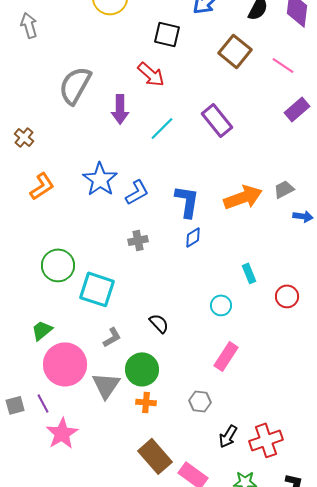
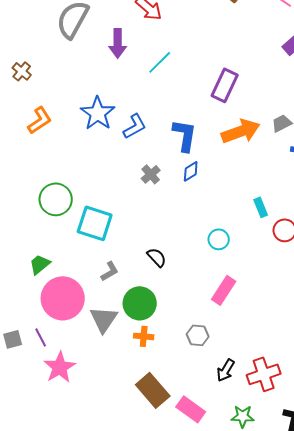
purple rectangle: (217, 120) -> (225, 85), moved, turned 64
gray cross: (138, 240) -> (151, 174), moved, turned -30
cyan rectangle: (249, 273) -> (261, 207), moved

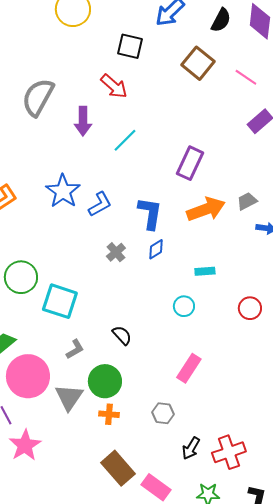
cyan rectangle: (261, 207) -> (205, 271), moved, turned -72
cyan circle: (219, 239) -> (184, 306), moved

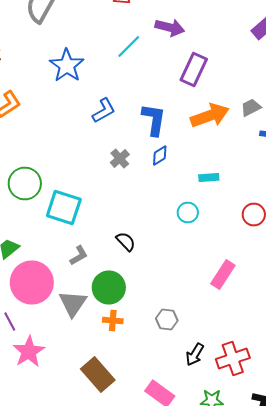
purple arrow: (83, 121) -> (170, 28), moved, turned -76
blue star: (63, 191) -> (67, 66), moved
pink rectangle: (189, 368) -> (223, 274), moved
brown rectangle: (118, 468) -> (98, 374), moved

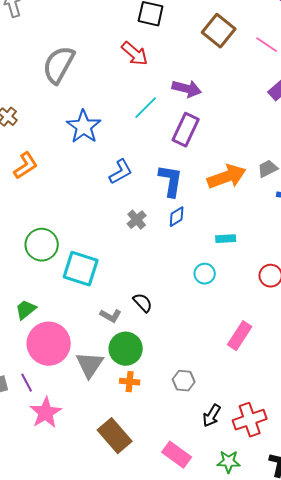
purple rectangle: (194, 70) -> (186, 130), moved
gray L-shape: (79, 256) -> (111, 316), moved, turned 60

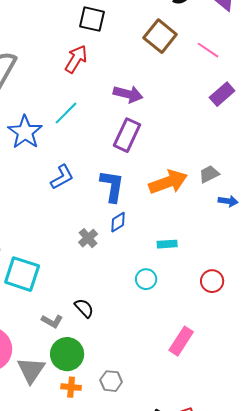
red arrow: (135, 54) -> (76, 59), turned -100
cyan line: (146, 108) -> (66, 113), moved
gray cross: (137, 220) -> (88, 238), moved
gray hexagon: (184, 381) -> (111, 381), moved

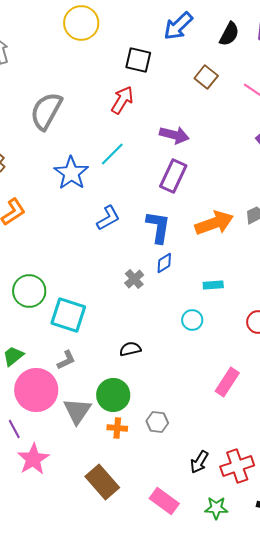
brown square: (160, 36) -> (206, 77), size x0.7
black semicircle: (84, 308) -> (130, 349), turned -60
gray L-shape: (52, 321) -> (66, 360), moved, turned -55

